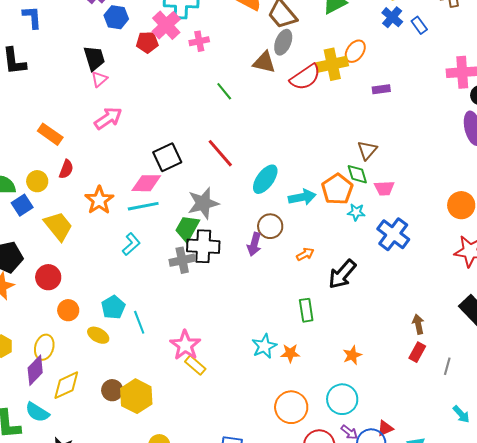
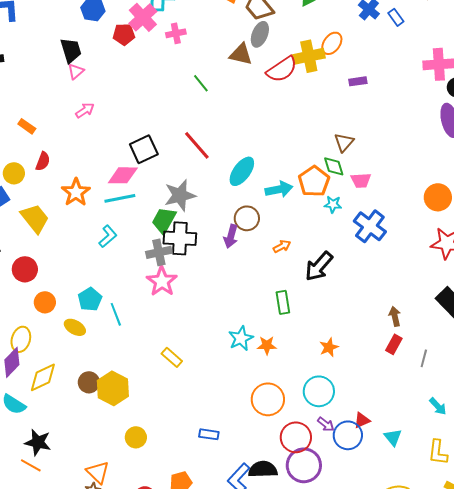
pink arrow: (108, 118) -> (85, 110), size x0.7
orange rectangle: (50, 134) -> (27, 126), size x0.7
pink star: (185, 345) -> (162, 281), moved

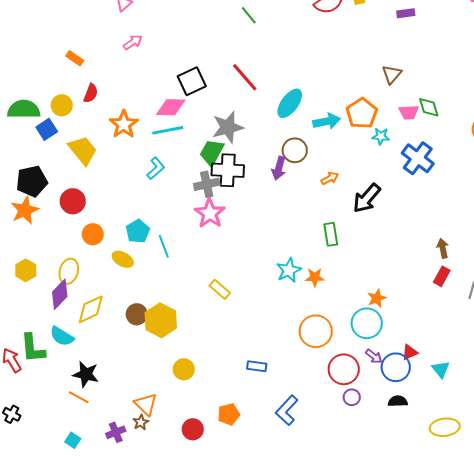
green diamond: (334, 166) -> (429, 107), moved
orange star: (329, 347) -> (377, 298), moved
purple circle: (304, 465) -> (352, 397), size x0.5
black semicircle: (263, 469) -> (398, 401), moved, size x0.7

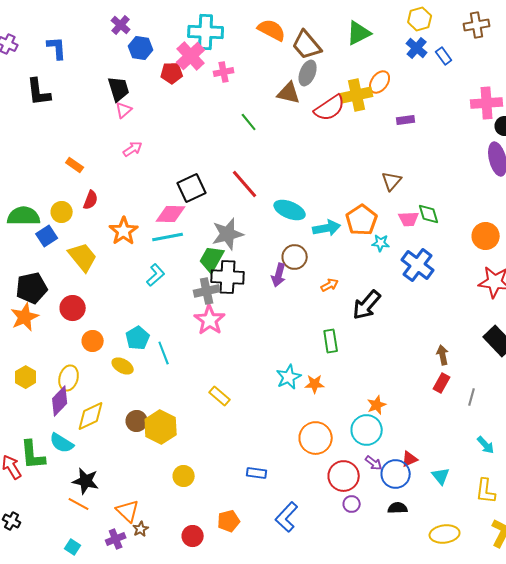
cyan ellipse: (290, 103) -> (290, 210), turned 76
orange triangle: (146, 404) -> (128, 511), moved

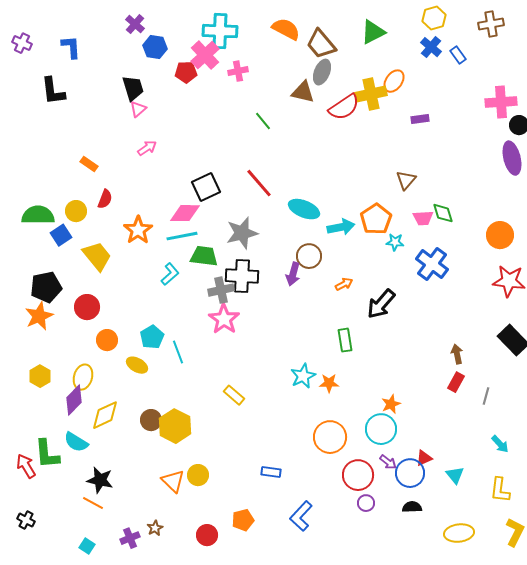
green trapezoid: (212, 259) -> (204, 256), moved, turned 68
orange triangle: (128, 511) -> (173, 481), moved

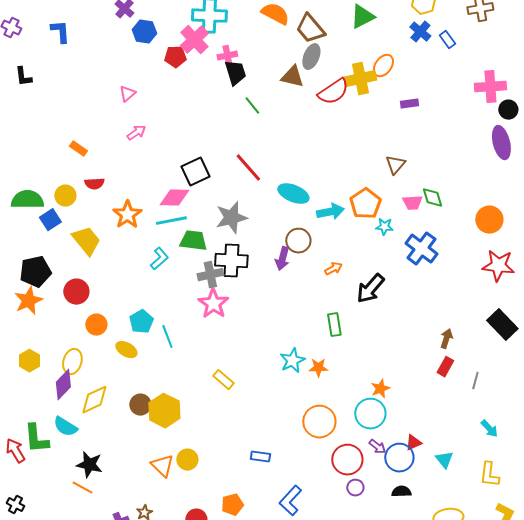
black trapezoid: (133, 88) -> (235, 73), moved
black L-shape: (53, 91) -> (23, 77), moved, size x0.7
red semicircle: (105, 199) -> (94, 184), turned 66
brown arrow: (457, 354) -> (446, 339), turned 30

